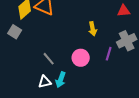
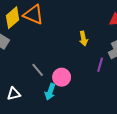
pink circle: (81, 58) -> (62, 77), moved
white triangle: (45, 82) -> (14, 94), moved

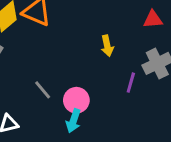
cyan arrow: (50, 92) -> (73, 121), moved

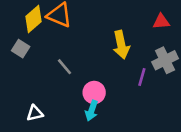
yellow arrow: (107, 46) -> (121, 45), size x1.5
gray line: (43, 90) -> (64, 67), moved

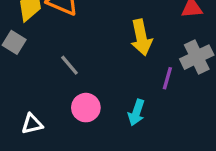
pink circle: (94, 92) -> (86, 108), moved
cyan arrow: (92, 111) -> (136, 112), moved

